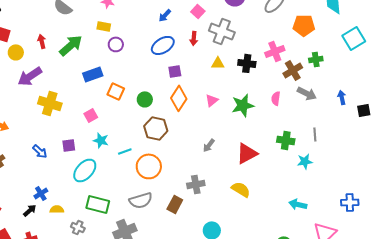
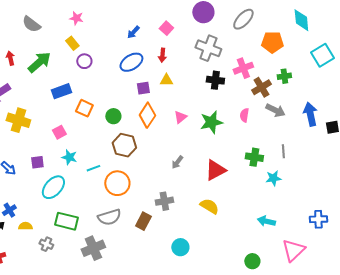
yellow rectangle: (104, 26) -> (72, 43), turned 40
gray cross: (222, 31) -> (208, 48), moved
yellow triangle: (218, 63) -> (166, 80), moved
blue arrow: (342, 97) -> (310, 114), size x1.6

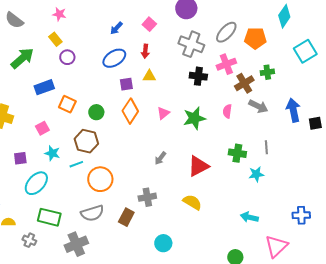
gray ellipse: (243, 19) -> (226, 32), moved
cyan diamond: (301, 20) -> (284, 16), turned 40
brown hexagon: (124, 145) -> (86, 141), moved

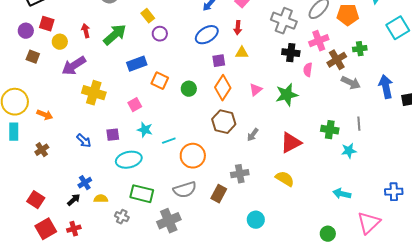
pink semicircle: (227, 111) -> (308, 70), moved
brown hexagon: (86, 141) -> (224, 122), moved
cyan ellipse: (36, 183) -> (129, 160), turned 35

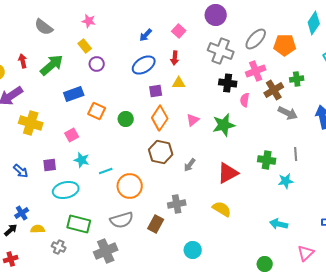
pink triangle: (369, 223) -> (306, 253), size x0.7

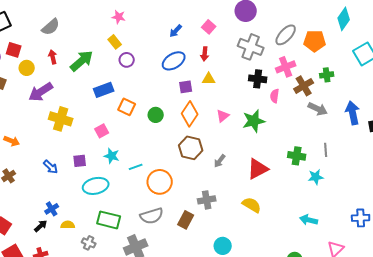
gray semicircle: (44, 27) -> (51, 27), moved, turned -78

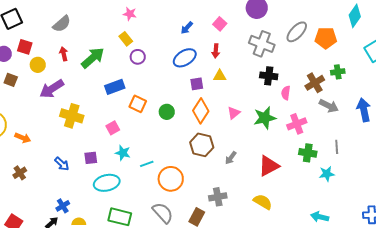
pink cross: (286, 67) -> (297, 124), moved
gray semicircle: (152, 216) -> (163, 213), turned -115

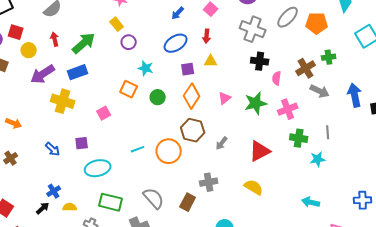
blue rectangle: (115, 87) -> (78, 72), moved
cyan star: (123, 153) -> (146, 68), moved
orange circle: (171, 179) -> (169, 151), moved

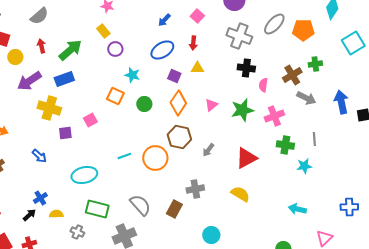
purple square: (188, 69) -> (174, 76), turned 32
purple square: (82, 143) -> (65, 133), moved

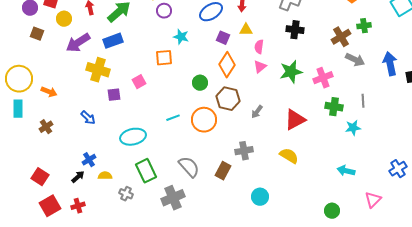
pink semicircle: (263, 85) -> (259, 47), moved
orange square: (115, 96) -> (164, 58), turned -30
green circle: (144, 104) -> (200, 83), moved
blue cross: (349, 207) -> (398, 169), turned -30
green rectangle: (97, 209) -> (146, 171), turned 50

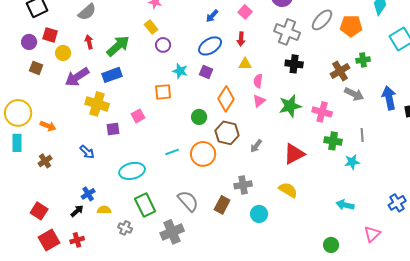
purple square: (223, 38) -> (206, 72), moved
pink cross: (323, 78) -> (322, 112), turned 36
cyan circle: (260, 197) -> (259, 214), moved

